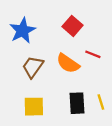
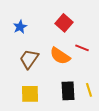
blue star: (22, 30) -> (20, 27), size x0.6

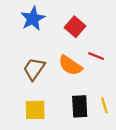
blue star: (20, 27) -> (33, 19), moved, size x1.5

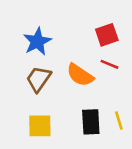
blue star: (33, 19) -> (37, 42), moved
red square: (75, 27) -> (107, 35), moved, turned 30

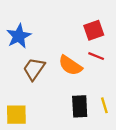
blue star: (37, 42) -> (19, 36), moved
yellow square: (40, 126) -> (16, 115), moved

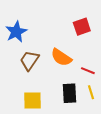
red line: (96, 56) -> (88, 71), moved
yellow square: (16, 115) -> (33, 100), moved

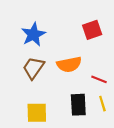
blue star: (16, 32) -> (33, 34), moved
orange semicircle: (61, 57) -> (69, 64), turned -45

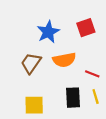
blue star: (33, 34) -> (48, 32), moved

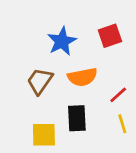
red line: (92, 74) -> (118, 95), turned -64
black rectangle: (73, 98) -> (77, 118), moved

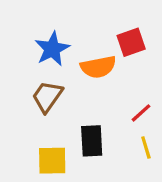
blue star: (62, 41) -> (52, 49), moved
orange semicircle: (82, 77) -> (98, 67), moved

